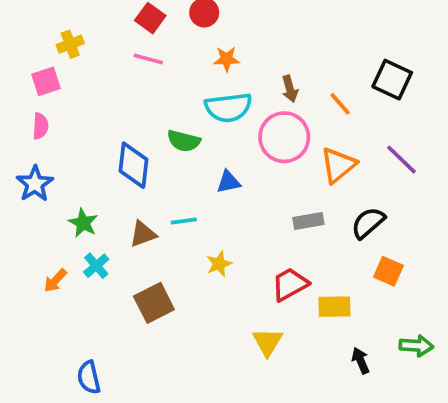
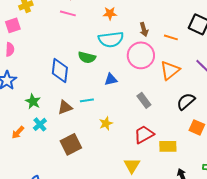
orange line: (340, 104) -> (171, 37), turned -32
gray rectangle: (308, 221) -> (144, 100), moved, turned 63

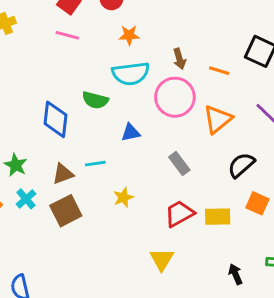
brown square: (71, 144) -> (66, 211), moved
yellow rectangle: (168, 146) -> (218, 217), moved

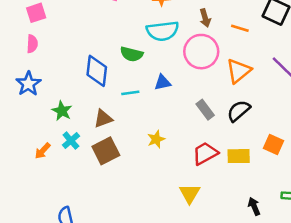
cyan line: (95, 164) -> (130, 93), moved
black semicircle: (241, 165) -> (239, 111), moved

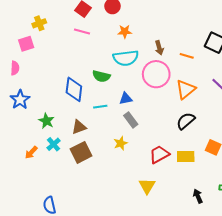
pink semicircle: (32, 44) -> (15, 68), moved
gray rectangle: (205, 110) -> (131, 120), moved

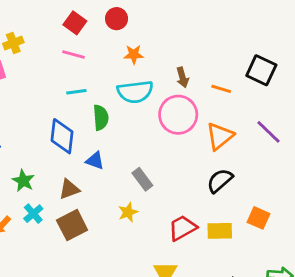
green semicircle: (101, 76) -> (101, 118), turned -108
blue triangle: (126, 99) -> (95, 161), moved, turned 32
cyan line: (100, 107) -> (76, 92), moved

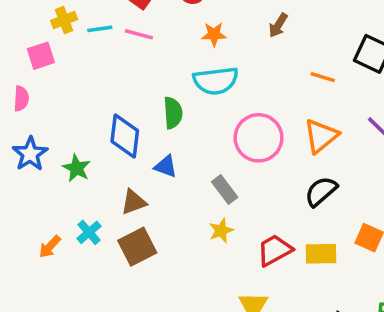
brown arrow: (182, 77) -> (278, 25), moved, turned 48
cyan line: (76, 92) -> (100, 29), moved
pink circle: (178, 115) -> (259, 138), moved
green star: (23, 181) -> (77, 168), moved
yellow star: (128, 212) -> (221, 231), moved

